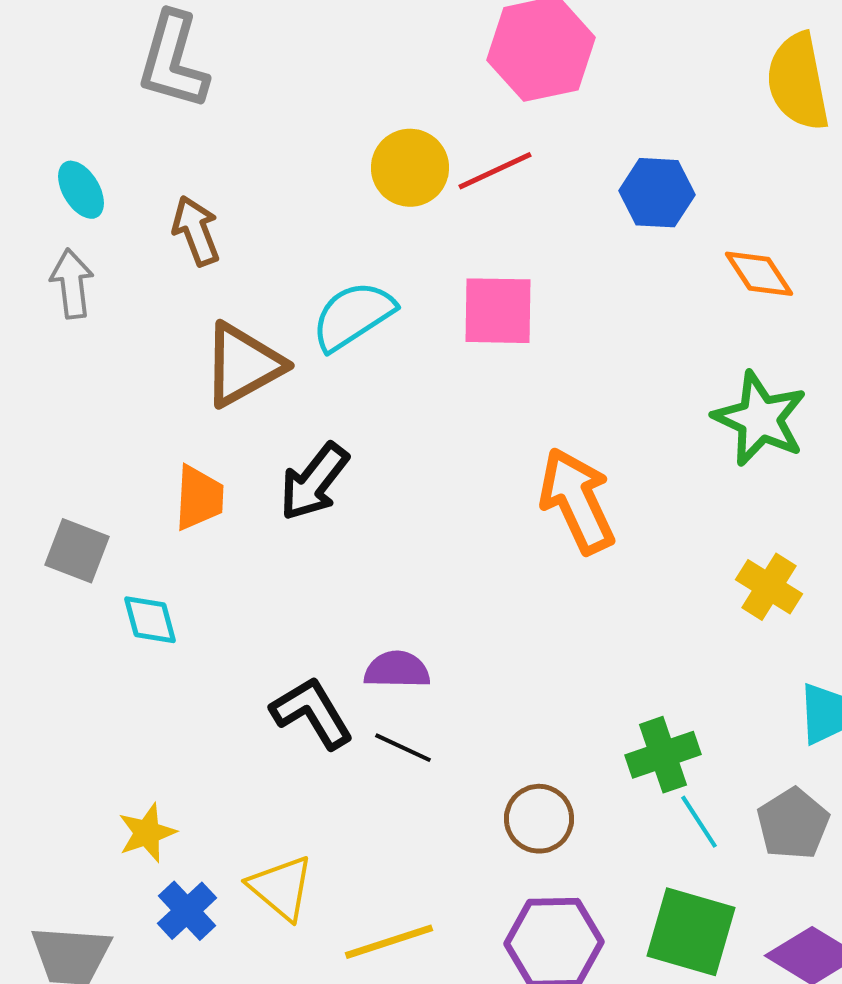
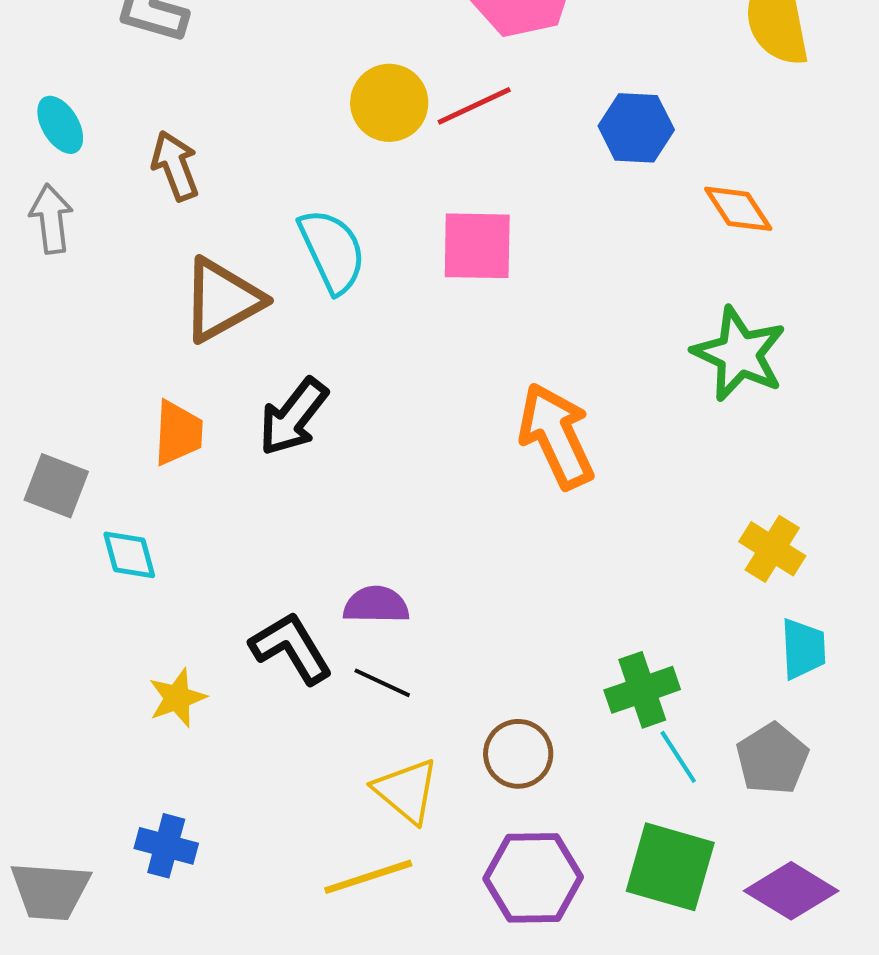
cyan semicircle: (353, 316) -> (332, 251), turned 98
yellow cross: (769, 587) -> (772, 549), moved
yellow star: (147, 833) -> (177, 698), moved
yellow triangle: (281, 888) -> (406, 791), moved
blue cross: (187, 911) -> (166, 846), turned -32

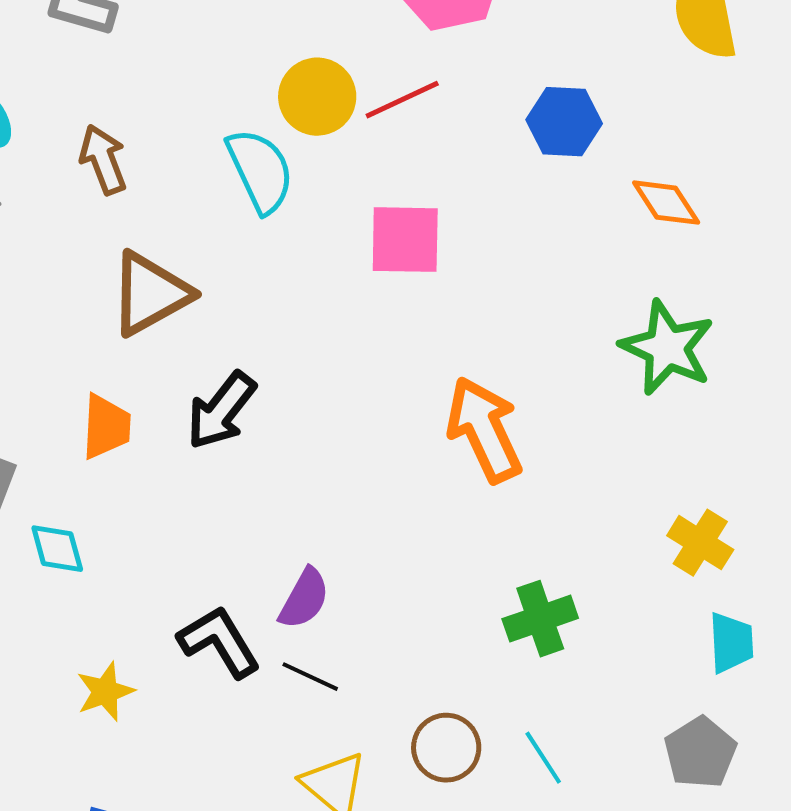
cyan semicircle: (332, 251) -> (260, 171), moved
purple semicircle: (376, 605) -> (304, 599), turned 118
green cross: (642, 690) -> (540, 619), moved
cyan line: (678, 757) -> (543, 758), moved

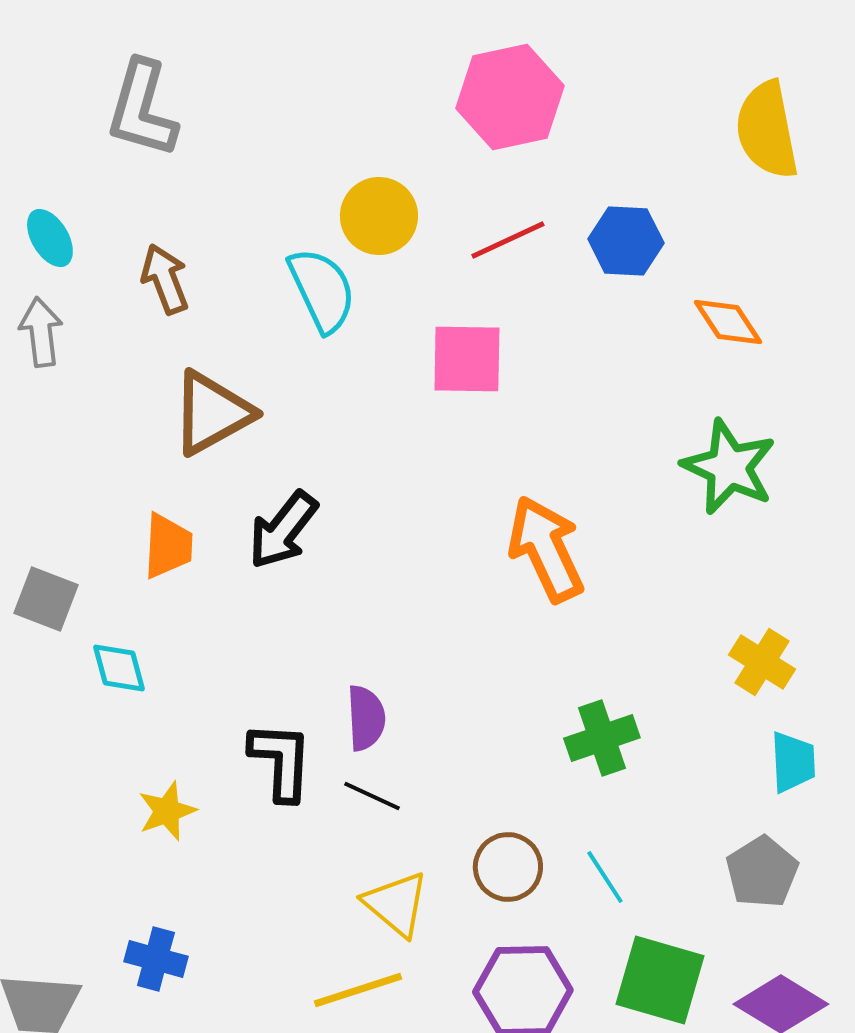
red line: (402, 100) -> (508, 240), moved
purple semicircle: (304, 599) -> (366, 718), turned -32
black L-shape: (219, 642) -> (281, 761), turned 34

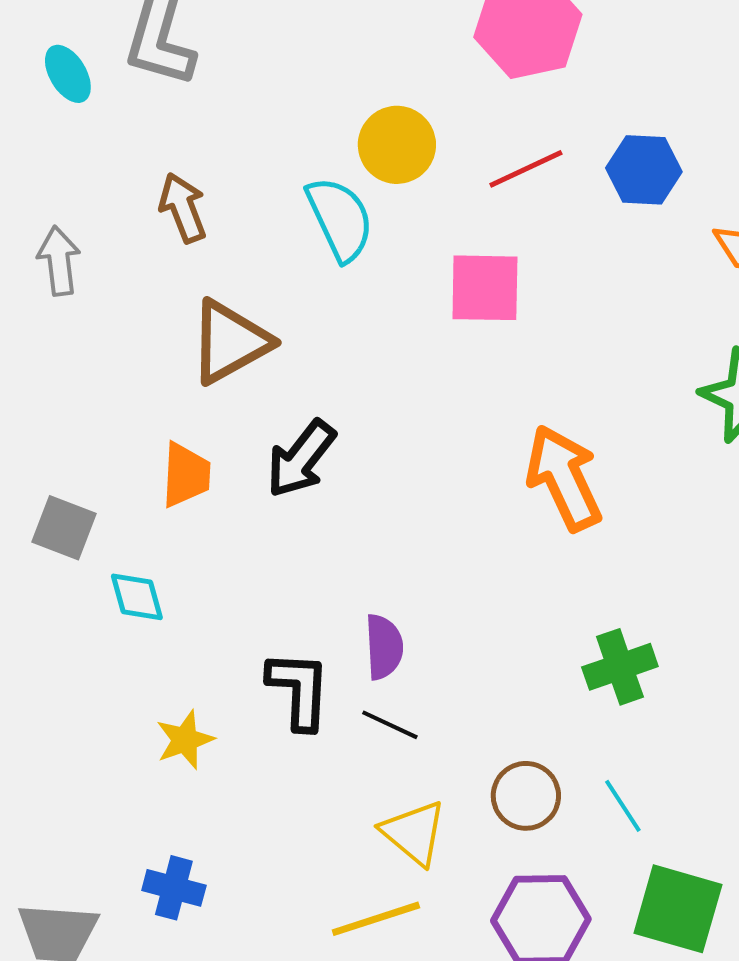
cyan ellipse: (50, 238) -> (68, 74), moved

